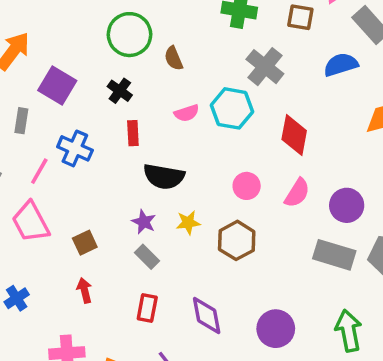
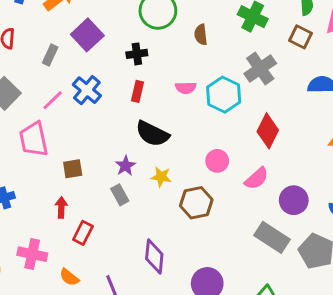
brown semicircle: (174, 58) -> (201, 35), moved
black cross: (120, 91) -> (137, 54), turned 30
red rectangle: (147, 308) -> (83, 233), moved

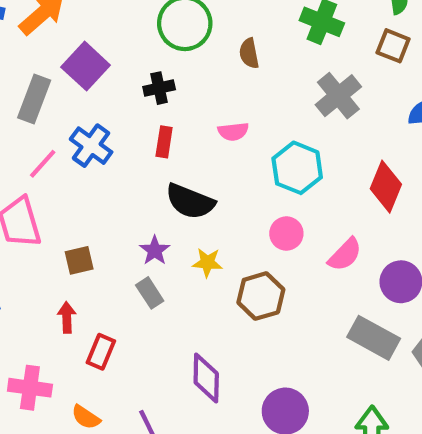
gray rectangle: (50, 55) -> (34, 99), size x1.5
cyan hexagon: (224, 95) -> (297, 168), moved
red diamond: (268, 131) -> (386, 187), moved

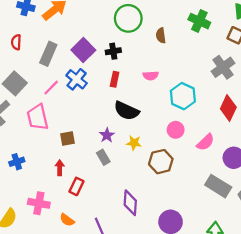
purple square: (86, 66) -> (83, 50), moved
gray cross: (338, 96) -> (223, 67), moved

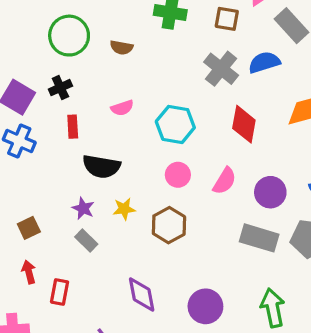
brown semicircle: (161, 36) -> (121, 47), turned -56

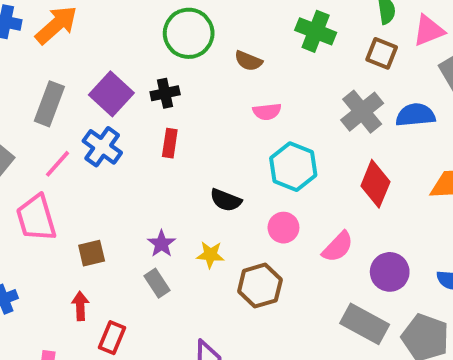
pink semicircle: (122, 108) -> (267, 112), moved
black semicircle: (101, 166) -> (226, 200), moved, size x0.7

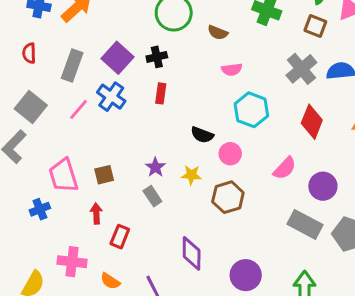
pink trapezoid: (36, 218) -> (63, 175), moved
pink circle: (283, 228) -> (230, 154), moved

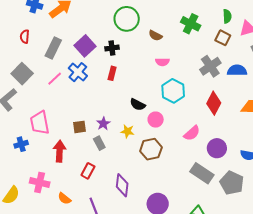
brown square: (104, 175) -> (80, 127), moved
red arrow: (96, 214) -> (60, 151), size x1.5
red rectangle: (120, 237) -> (88, 171), moved

